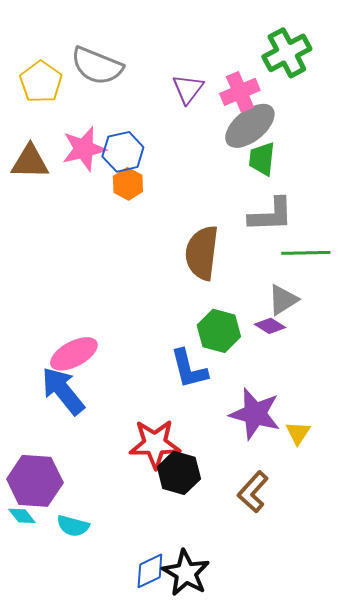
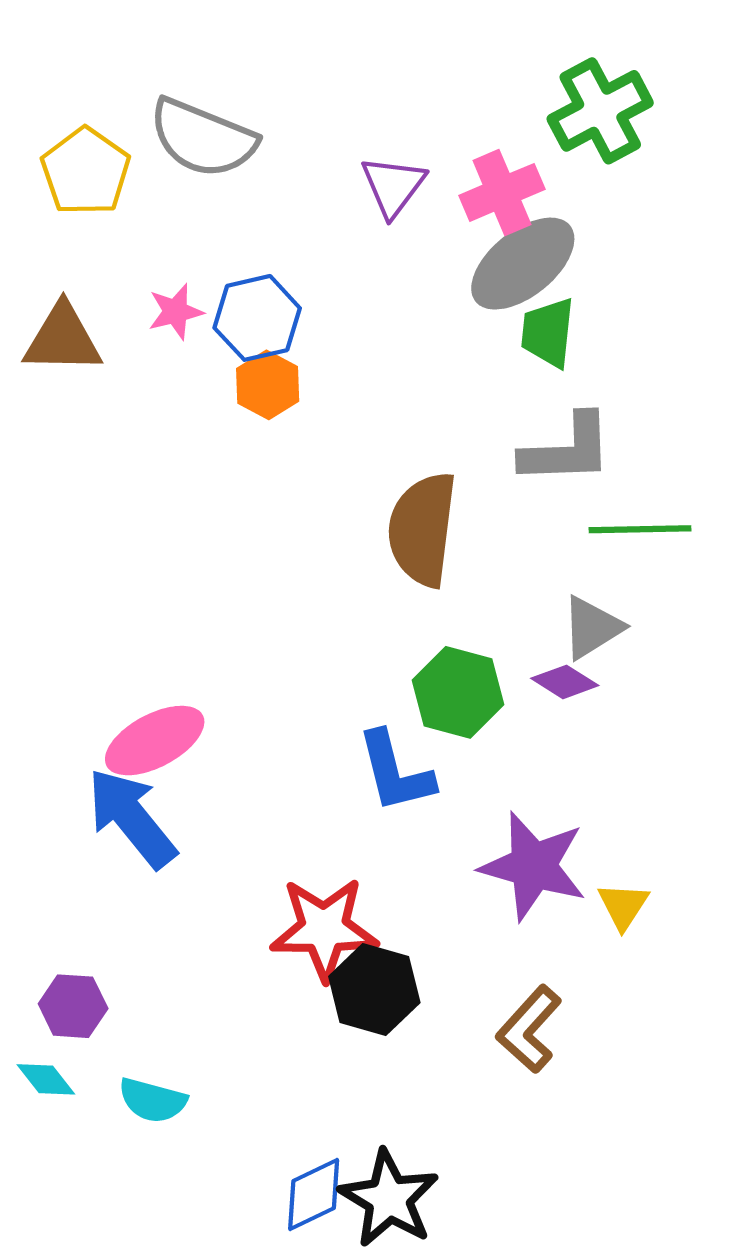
pink star: (84, 149) -> (176, 312), size x0.6
purple hexagon: (35, 481) -> (73, 1006), size x0.6

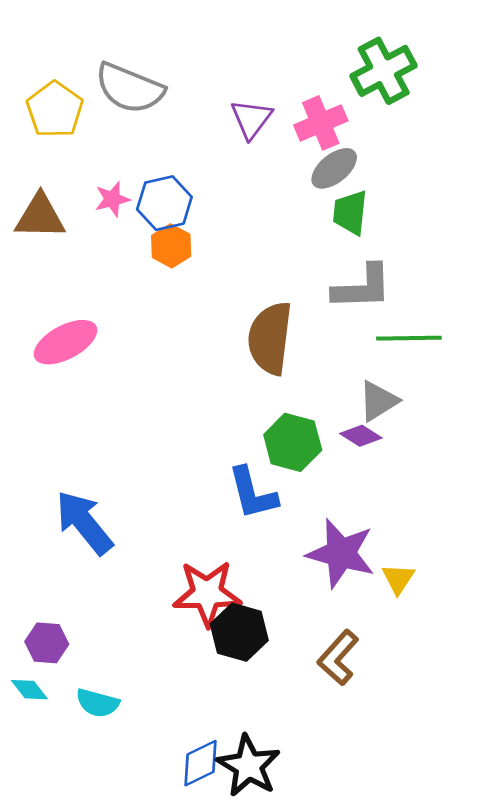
gray ellipse: (523, 264) -> (334, 168), size x0.7
pink ellipse: (155, 741) -> (65, 342), moved

